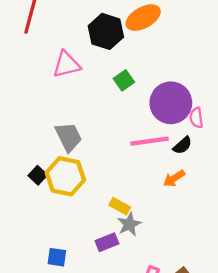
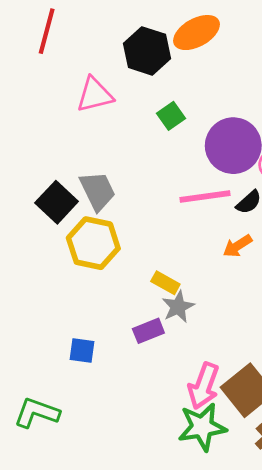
black square: (38, 175) -> (57, 202), moved, size x1.6

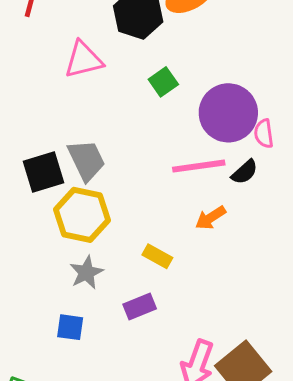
black square: (57, 202) -> (44, 172), turned 30
orange arrow: (237, 246) -> (211, 218), moved
gray star: (178, 307) -> (86, 273), moved

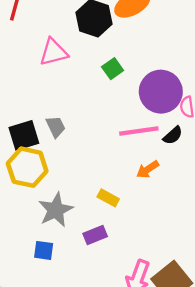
gray trapezoid: (86, 160) -> (56, 127), size x0.7
yellow hexagon: (82, 215) -> (27, 167), moved
gray star: (86, 273) -> (56, 210), size x1.4

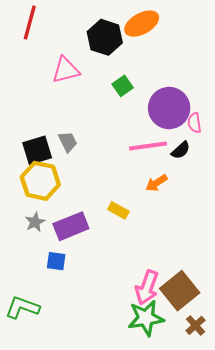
gray star: (56, 210) -> (35, 222), moved, size x0.6
purple rectangle: (95, 235) -> (71, 226), moved, size x1.5

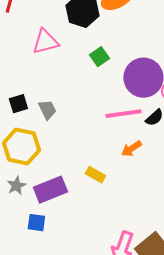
black square: (37, 150) -> (18, 104), moved, size x0.7

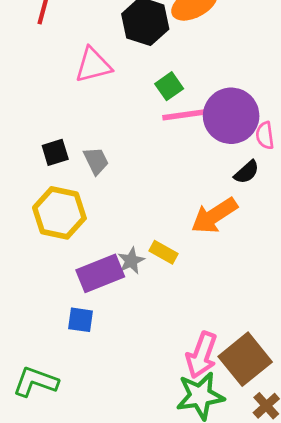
pink line: (123, 114) -> (187, 114), moved
orange arrow: (131, 149) -> (214, 216), size x1.6
gray star: (16, 186) -> (131, 261), moved

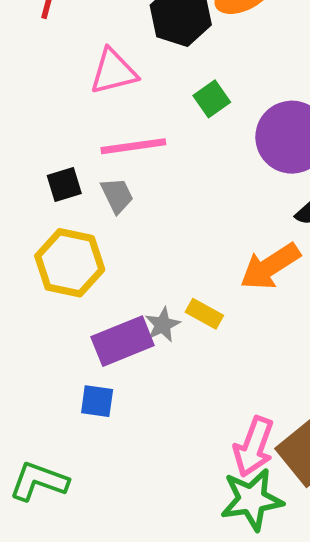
pink line: (187, 114) -> (133, 146), moved

